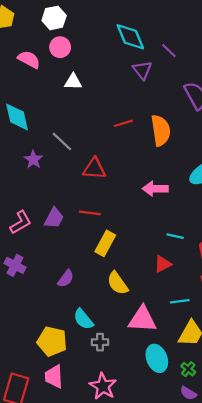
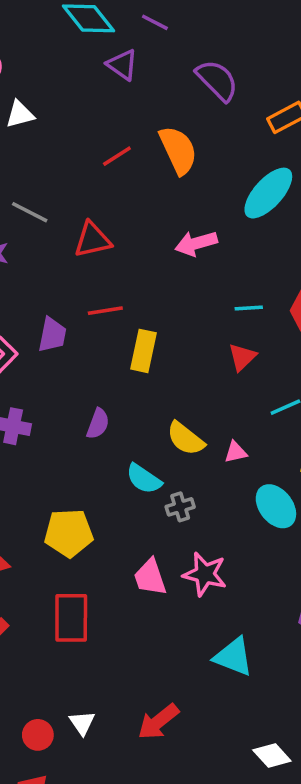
yellow semicircle: (118, 283) -> (186, 439), moved
pink triangle: (142, 319) -> (236, 452), size x0.5
yellow pentagon: (52, 341) -> (69, 533), moved
pink trapezoid: (54, 377) -> (150, 577), moved

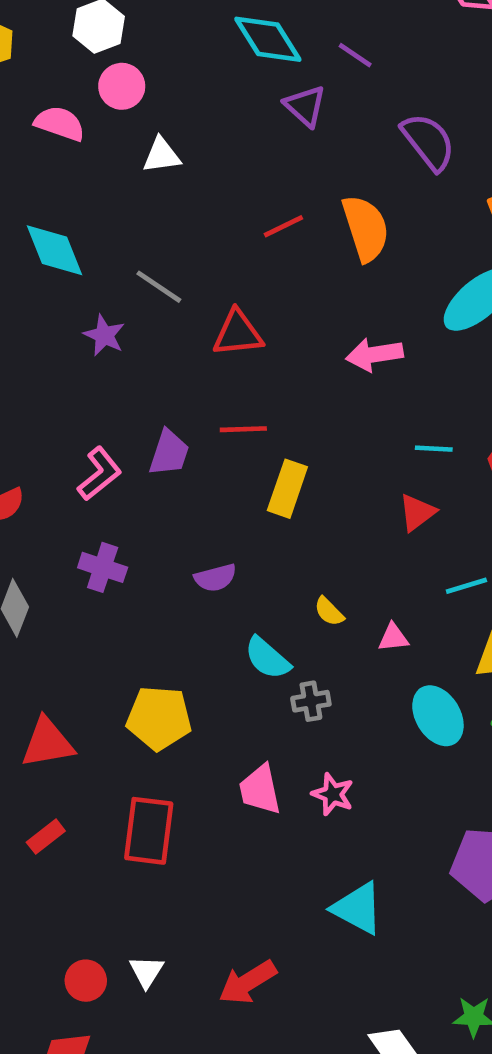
purple semicircle: (98, 424) -> (215, 578), turned 48
yellow semicircle: (186, 439) -> (329, 612), size x0.6
pink star: (205, 574) -> (333, 794), size x0.7

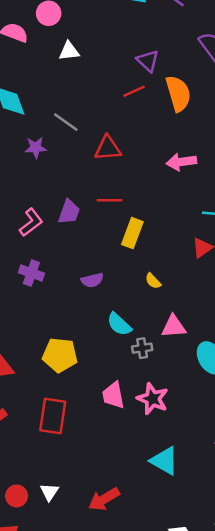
purple triangle: (305, 106) -> (148, 61), moved
purple star: (104, 335) -> (36, 148), turned -30
yellow semicircle: (329, 612) -> (153, 281), moved
pink triangle: (393, 638) -> (174, 326), moved, size x1.5
pink star: (333, 794) -> (153, 399), size x1.4

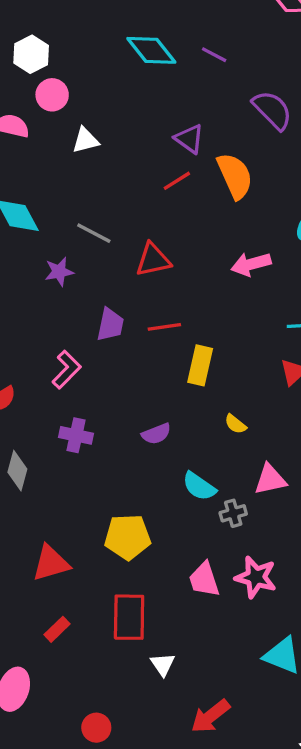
purple trapezoid: (69, 212) -> (110, 325), moved
white triangle: (49, 492) -> (163, 664), moved

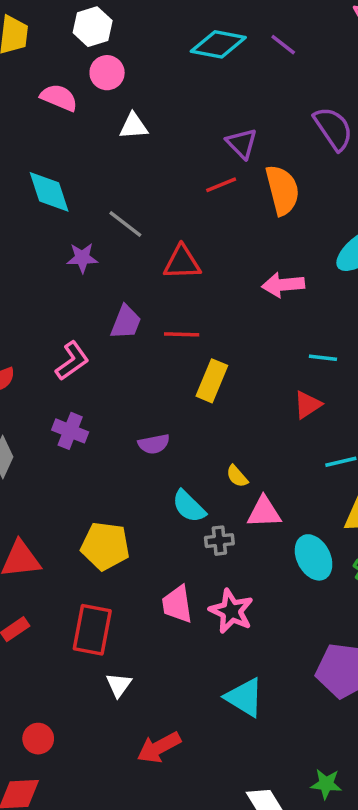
cyan diamond: (151, 50) -> (218, 44), turned -51
purple line: (214, 55) -> (283, 45), moved
yellow semicircle: (235, 424) -> (237, 476), moved

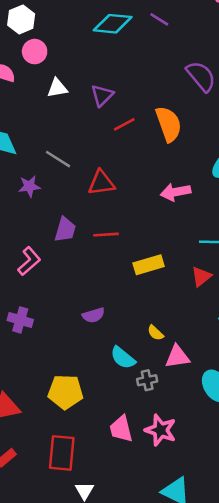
purple triangle: (242, 143) -> (102, 95), moved, turned 35
yellow rectangle: (212, 381) -> (149, 265), moved, turned 56
purple cross: (70, 431) -> (20, 320), moved

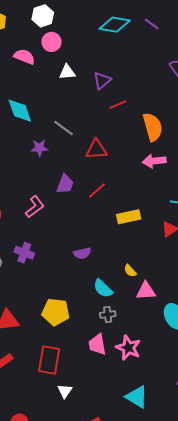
orange semicircle: (169, 124) -> (153, 127), moved
red line: (106, 235) -> (97, 190), turned -42
gray cross: (147, 380) -> (108, 315), moved

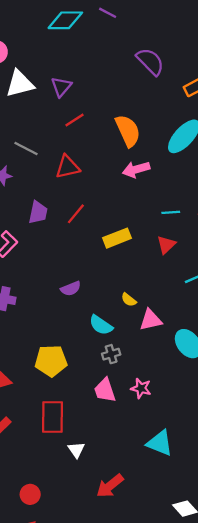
white triangle: (67, 72) -> (20, 84), size x1.5
red line: (118, 105) -> (75, 120), moved
pink star: (128, 348) -> (141, 388), size x0.7

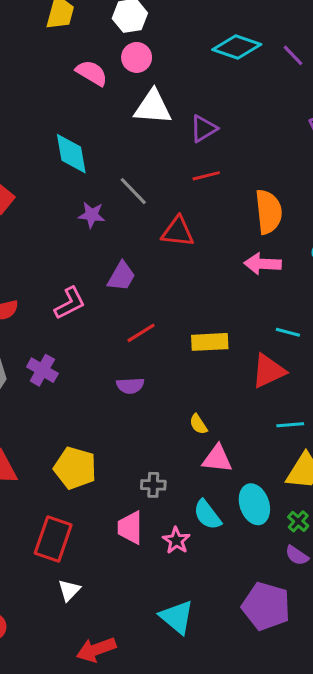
red line: (76, 214) -> (141, 333), moved
red triangle: (166, 245) -> (269, 371), size x1.4
cyan semicircle: (101, 325) -> (207, 515), moved

